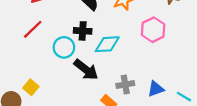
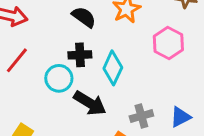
cyan diamond: (107, 44) -> (113, 68), turned -55

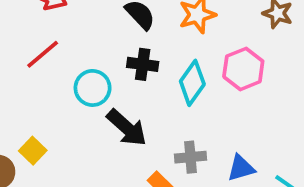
black cross: (80, 55) -> (143, 64), moved
cyan diamond: (113, 68) -> (192, 83), moved

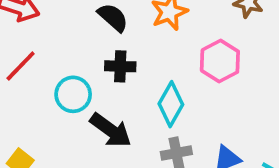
cyan diamond: (192, 83) -> (171, 104), moved

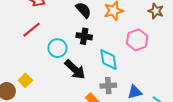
cyan diamond: (171, 104) -> (108, 59), turned -45

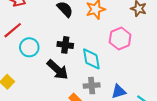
black cross: (84, 36) -> (65, 45), moved
cyan circle: (57, 48) -> (29, 47), moved

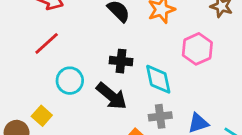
cyan circle: (29, 47) -> (70, 81), moved

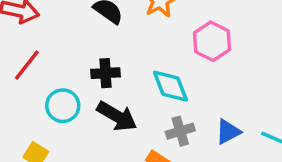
black cross: (121, 61) -> (106, 73), moved

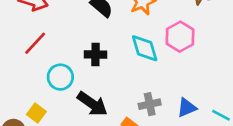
cyan diamond: (170, 86) -> (145, 48), moved
black arrow: (117, 116) -> (92, 104), moved

